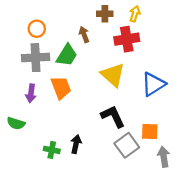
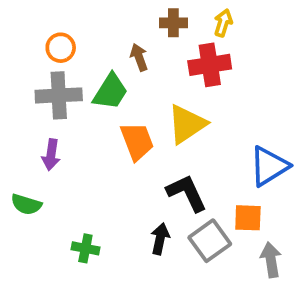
yellow triangle: (113, 75) -> (187, 124), turned 44
blue triangle: (153, 84) -> (269, 166), moved
orange trapezoid: (61, 88) -> (137, 141), moved
black arrow: (76, 144) -> (160, 239), moved

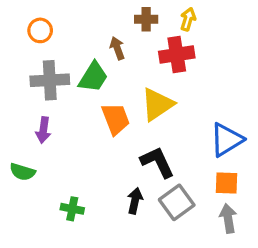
orange circle: (61, 48) -> (40, 30), moved
orange square: (248, 218) -> (226, 183), moved

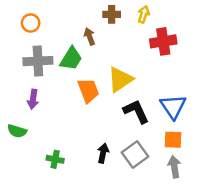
red cross: (177, 55) -> (163, 41), moved
blue triangle: (226, 140) -> (173, 107), turned -32
black L-shape: (157, 162) -> (136, 111), moved

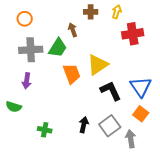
orange square: (173, 140) -> (141, 114), turned 35
gray arrow: (174, 167) -> (131, 139), moved

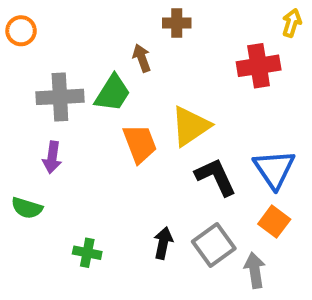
yellow arrow: (117, 12) -> (292, 23), moved
orange circle: (25, 19) -> (21, 31), moved

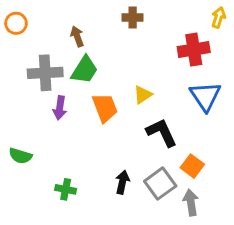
brown arrow: (142, 58) -> (77, 36), moved
yellow triangle: (190, 126) -> (143, 95), size x0.6
purple arrow: (52, 157) -> (60, 108), moved
blue triangle: (274, 169) -> (205, 96), moved
orange square: (274, 222) -> (192, 166), moved

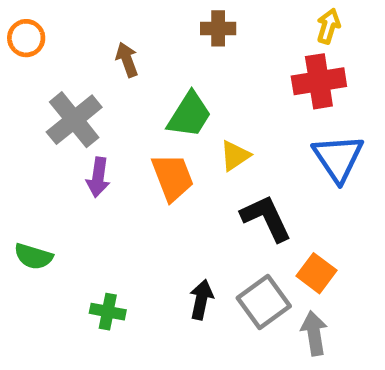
yellow arrow: (219, 17) -> (328, 26), moved
green trapezoid: (84, 70) -> (189, 115), moved
gray cross: (45, 73) -> (74, 120), turned -36

